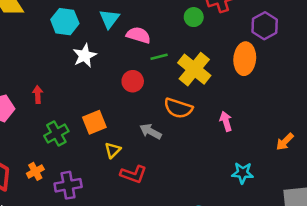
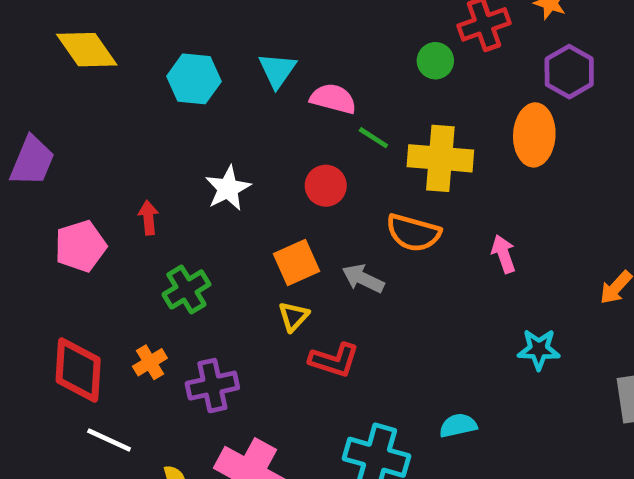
white star: (85, 56) -> (228, 188), moved
green line: (159, 57) -> (373, 138), turned 49
yellow cross: (194, 69) -> (440, 158), turned -32
orange square: (94, 122) -> (296, 263), moved

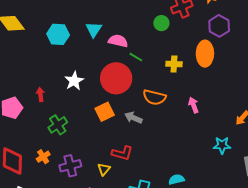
yellow cross: (440, 158) -> (174, 64), moved, size x0.6
red circle: (326, 186) -> (116, 78), size x1.8
yellow triangle: (294, 316) -> (104, 169), moved
cyan star: (539, 349) -> (222, 145), moved

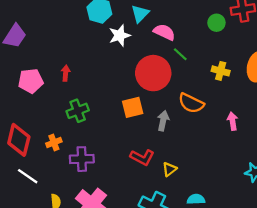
white star: (74, 81) -> (120, 35), moved
gray arrow: (133, 118) -> (163, 121), turned 66
yellow triangle: (104, 169) -> (169, 169), moved

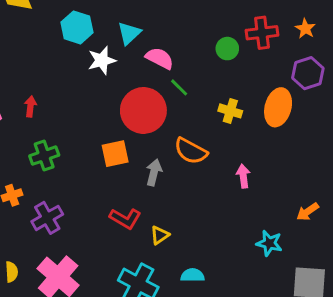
purple cross: (82, 159) -> (47, 218), turned -30

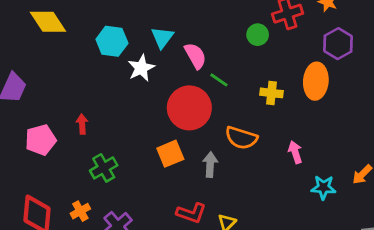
pink semicircle: (160, 58) -> (195, 56), turned 44
cyan star: (269, 243) -> (323, 187), moved

